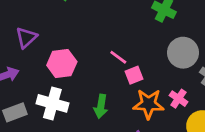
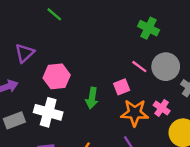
pink line: (118, 57) -> (139, 67), moved
green arrow: (101, 106) -> (92, 98), moved

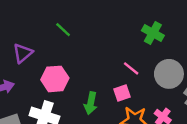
green line: (54, 14) -> (63, 30), moved
pink line: (139, 67) -> (131, 68), moved

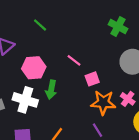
pink line: (131, 68) -> (74, 60), moved
green arrow: (91, 103) -> (51, 90), moved

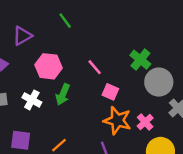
green cross: (118, 27) -> (140, 60), moved
pink square: (92, 79) -> (110, 92), turned 32
white cross: (25, 100) -> (32, 100), size x0.7

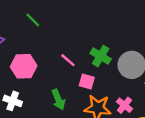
green cross: (140, 60) -> (101, 56), moved
green arrow: (63, 94) -> (58, 100), moved, turned -36

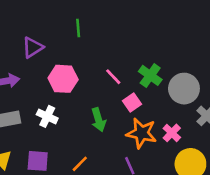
green line: (33, 20) -> (78, 28), turned 35
pink square: (87, 82) -> (132, 102), turned 35

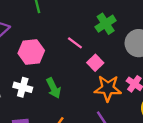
green cross: (150, 75) -> (106, 24), moved, turned 30
green arrow: (98, 120) -> (54, 88), moved

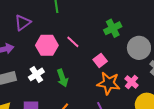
pink line: (75, 43) -> (73, 42), moved
white cross: (23, 87) -> (36, 74), turned 35

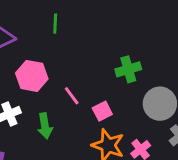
pink line: (73, 42) -> (72, 96), moved

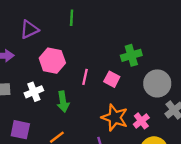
pink line: (72, 96) -> (85, 77), turned 49
pink square: (102, 111) -> (112, 79), moved, turned -35

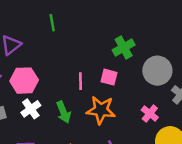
pink hexagon: (52, 61) -> (24, 81), moved
orange star: (115, 118) -> (101, 110), moved

